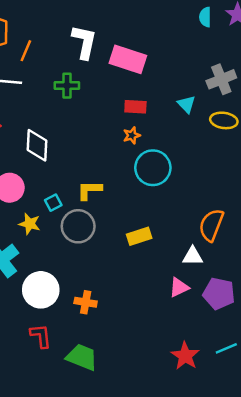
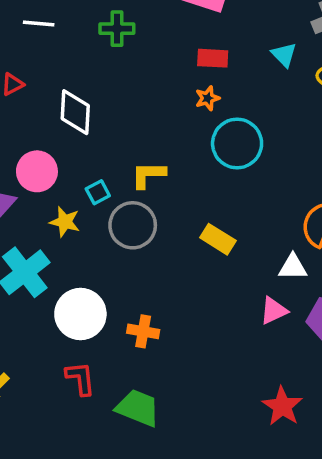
yellow rectangle: (139, 236) -> (218, 239), turned 50

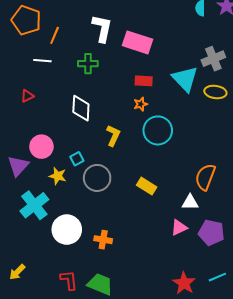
cyan triangle: (284, 55) -> (185, 79), size x1.8
white diamond: (75, 112) -> (81, 108), moved
yellow L-shape: (148, 175) -> (113, 135), moved, turned 115
red L-shape: (80, 378) -> (69, 280), moved

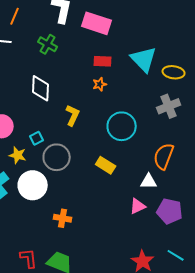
gray cross: (213, 59) -> (169, 106), moved
green cross: (88, 64) -> (48, 44), turned 30
cyan circle: (158, 130) -> (122, 126), moved
white circle: (67, 230) -> (33, 185), moved
cyan line: (217, 277) -> (176, 255), turned 54

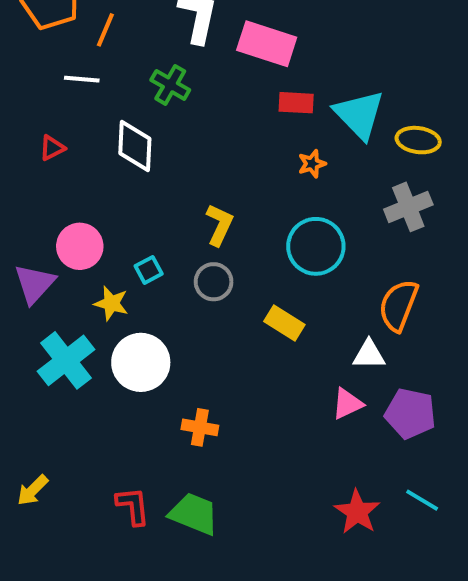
red rectangle: (103, 61) -> (296, 103), moved
orange star: (100, 84) -> (312, 164), moved
white diamond: (41, 88) -> (135, 146), moved
gray circle: (57, 157) -> (214, 282), moved, size x0.7

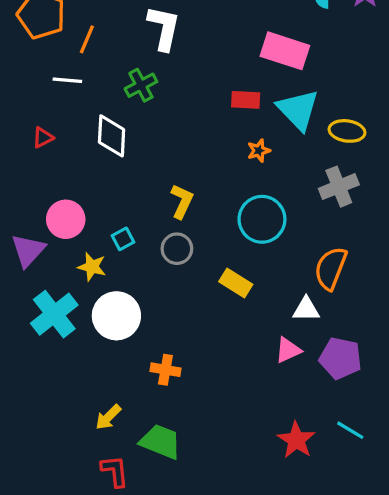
pink rectangle: (267, 44) -> (285, 51), moved
green cross: (170, 85) -> (141, 85), turned 32
yellow arrow: (33, 490) -> (108, 417), moved
red L-shape: (133, 506) -> (115, 471), moved

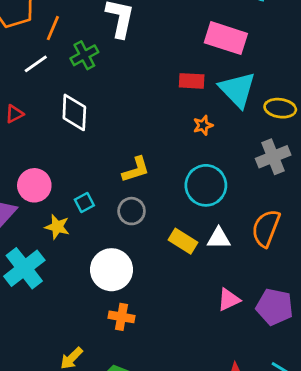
white line: (67, 80) -> (36, 64), turned -40
green cross: (141, 85) -> (84, 55), moved
yellow L-shape: (182, 201) -> (136, 170), turned 48
white triangle: (306, 309) -> (219, 238), moved
white circle: (116, 316) -> (112, 270), moved

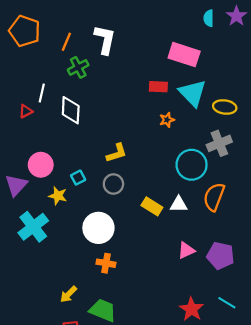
orange line: (53, 28) -> (66, 42), moved
white line: (36, 64) -> (42, 93), moved, turned -42
cyan circle: (206, 185) -> (192, 165), moved

